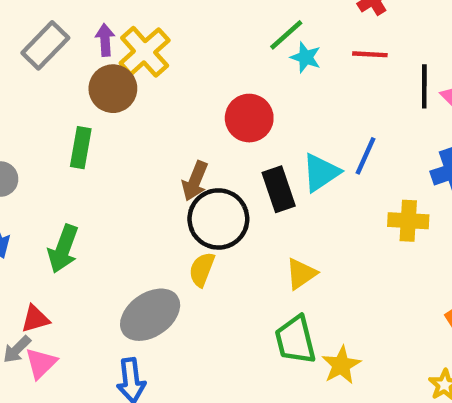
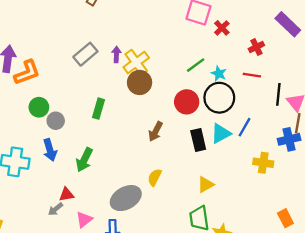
green line: (286, 35) -> (196, 65), moved
brown circle: (113, 89) -> (140, 82), moved
black circle: (218, 219) -> (219, 98), moved
pink triangle: (41, 363) -> (84, 220), moved

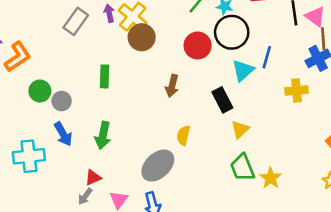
black rectangle: (198, 140) -> (222, 100), moved

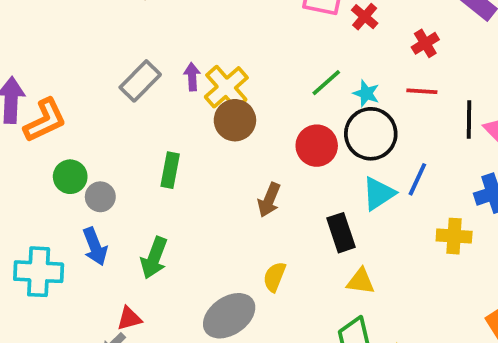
yellow triangle: (240, 130) -> (361, 281), turned 42

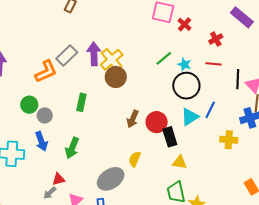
purple arrow: (192, 77) -> (94, 54), size x1.6
orange L-shape: (45, 120) -> (46, 71), moved
red circle: (317, 146) -> (157, 122), moved

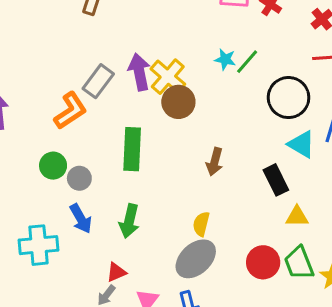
cyan star: (184, 64) -> (225, 59), moved
green rectangle: (81, 102) -> (132, 149), size x1.5
cyan triangle: (190, 117) -> (301, 144), turned -48
red circle: (157, 122) -> (263, 262), moved
yellow semicircle: (135, 159) -> (201, 224), moved

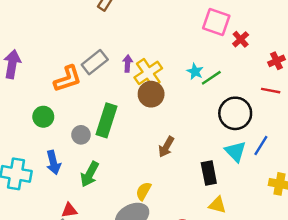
purple arrow: (139, 72) -> (128, 64), size x0.6
gray circle: (79, 178) -> (81, 135), moved

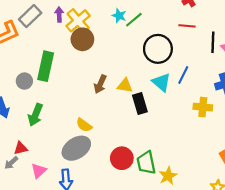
yellow semicircle: (143, 191) -> (84, 125), turned -77
yellow triangle: (217, 205) -> (125, 86), moved

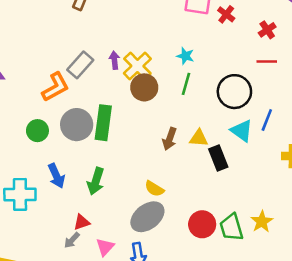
green line: (134, 20) -> (186, 84), moved, turned -30
gray circle: (24, 81) -> (77, 125), moved, size x1.6
yellow star: (168, 176) -> (262, 222), moved

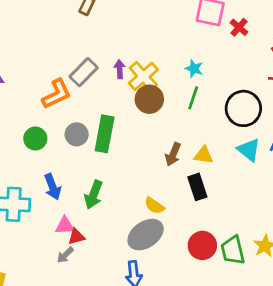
gray circle: (77, 125) -> (77, 134), size x0.7
black rectangle: (218, 158) -> (197, 187), moved
pink triangle: (105, 247) -> (65, 226), moved, turned 42

